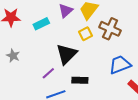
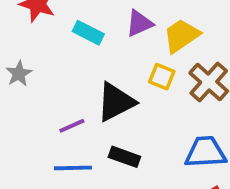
cyan rectangle: (41, 24) -> (88, 33), turned 35
yellow square: (86, 34) -> (162, 77), turned 32

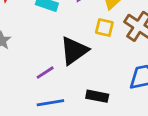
black rectangle: (124, 157) -> (97, 96), moved

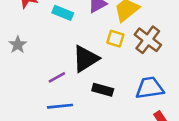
black rectangle: (97, 96) -> (103, 90), moved

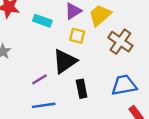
yellow square: (115, 39) -> (77, 36), moved
black rectangle: (103, 90) -> (82, 89), turned 66

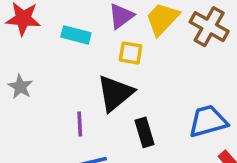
brown cross: (120, 42) -> (209, 27), moved
purple line: (40, 79) -> (80, 124), turned -56

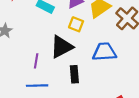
blue trapezoid: (208, 121) -> (104, 52), moved

